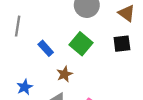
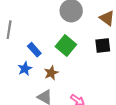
blue star: (25, 87) -> (25, 69), moved

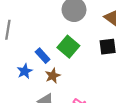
blue rectangle: (34, 50) -> (43, 56), moved

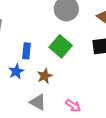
blue rectangle: (43, 56) -> (26, 51), moved, turned 48

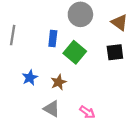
blue rectangle: (26, 51) -> (53, 39), moved

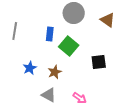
black square: (115, 52) -> (99, 62), moved

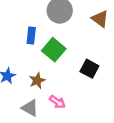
black square: (99, 62) -> (89, 69), turned 35
pink arrow: (80, 98) -> (57, 102), moved

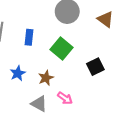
blue rectangle: (31, 35) -> (29, 37), moved
black square: (89, 69) -> (95, 67), turned 36

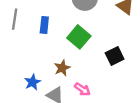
blue star: (18, 73) -> (32, 82), moved

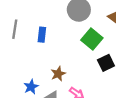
green square: (79, 37) -> (92, 39), moved

